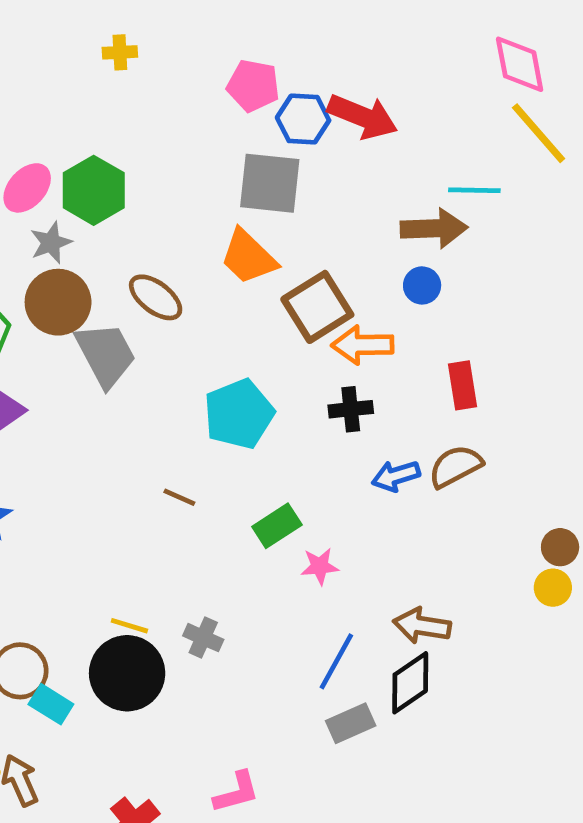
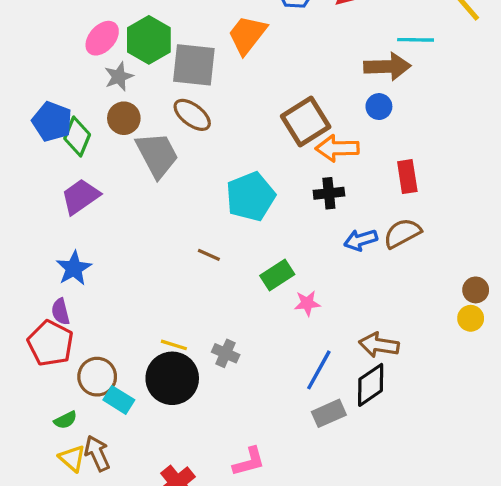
gray square: (270, 183) -> (194, 65), moved
orange trapezoid: (248, 257) -> (247, 35), moved, turned 84
brown circle: (58, 302) -> (124, 118), size x0.7

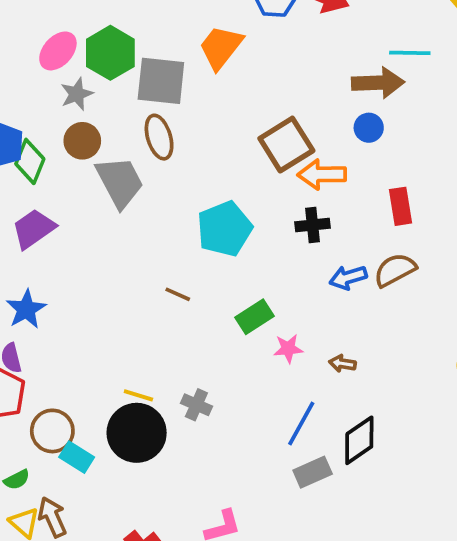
brown ellipse: (192, 115) -> (159, 137), turned 36
brown arrow: (379, 345) -> (342, 364), moved, size x0.6

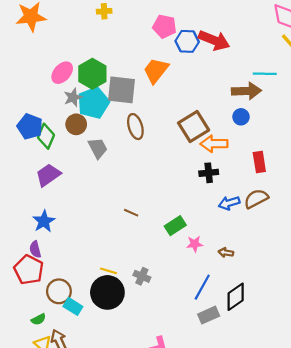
brown ellipse: (159, 137) -> (135, 127), moved
gray trapezoid: (120, 182) -> (98, 148), size x0.7
cyan pentagon: (225, 229) -> (93, 103), moved

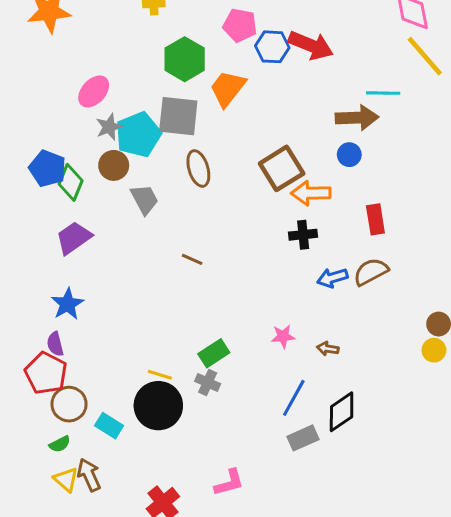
green hexagon: (92, 74) -> (185, 59), moved
brown line: (131, 213) -> (192, 259), moved
green rectangle: (175, 226) -> (214, 353), moved
brown circle: (59, 291) -> (69, 404), moved

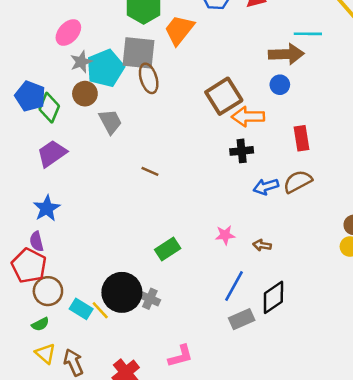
brown ellipse: (198, 168) -> (149, 78), moved
yellow line: (160, 375) -> (100, 310), moved, turned 30
gray cross: (208, 383) -> (150, 299), moved
brown arrow: (89, 475) -> (73, 362), moved

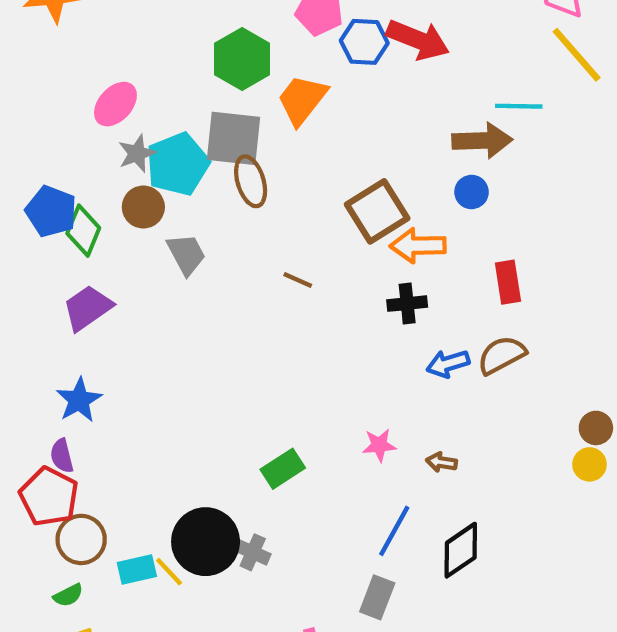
brown line: (150, 171) -> (298, 280), moved
cyan rectangle: (81, 309) -> (137, 570), turned -45
gray rectangle: (242, 319) -> (377, 597), moved, turned -45

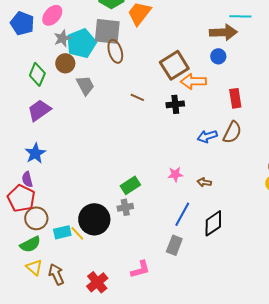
blue pentagon: (51, 211) -> (22, 23), moved
black cross: (407, 304) -> (175, 104), moved
brown semicircle: (502, 355) -> (232, 132), turned 145
gray cross: (253, 552) -> (125, 207), moved, turned -35
green semicircle: (68, 595) -> (30, 244), size x1.5

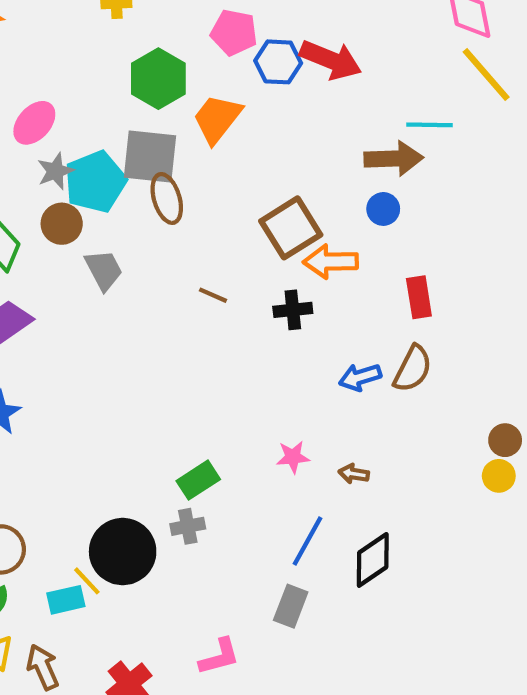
cyan rectangle: (62, 232) -> (66, 600), moved

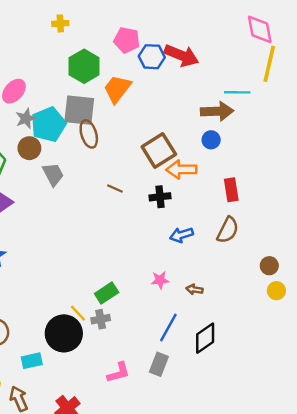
yellow line: (486, 75) -> (269, 64), turned 54
blue arrow: (360, 377) -> (181, 235), moved
brown circle: (505, 440) -> (269, 266), moved
yellow line: (87, 581) -> (78, 313), moved
pink L-shape: (219, 657) -> (118, 373), moved

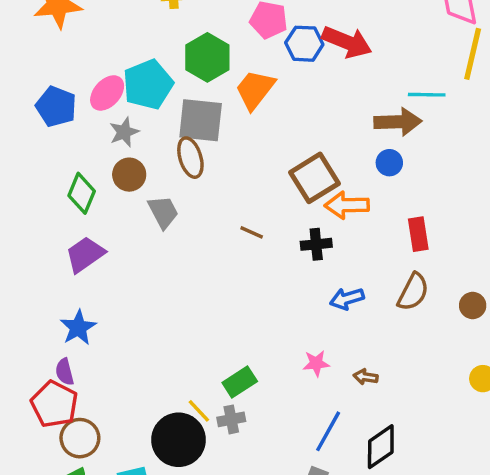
cyan pentagon: (48, 124) -> (148, 84), moved
brown ellipse: (89, 134) -> (190, 158), moved
brown circle: (269, 266) -> (473, 305), moved

